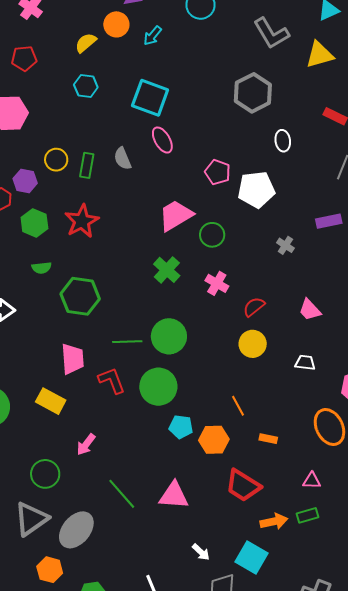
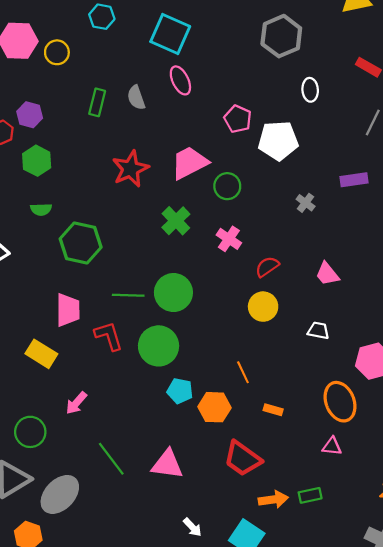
yellow circle: (56, 160) -> (57, 52), moved
red star: (82, 221) -> (130, 169), moved
pink triangle: (312, 481) -> (332, 446), moved

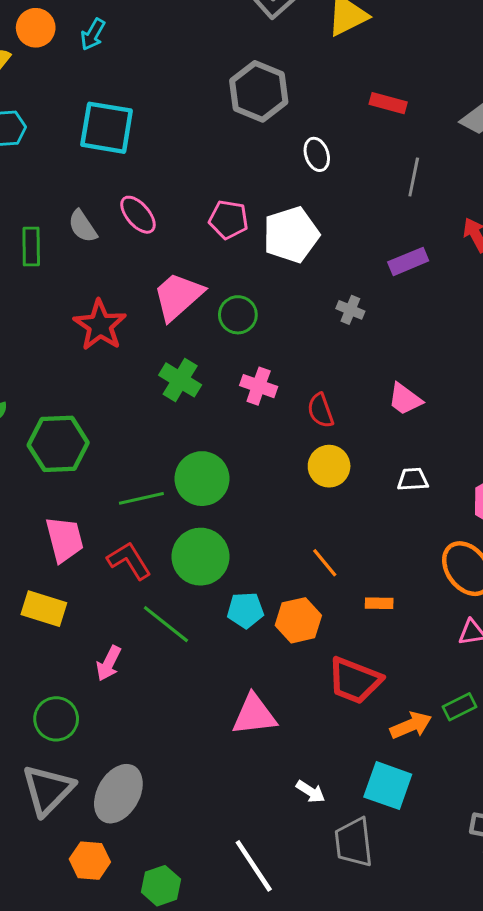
pink ellipse: (180, 80) -> (138, 215), moved
red semicircle: (267, 267) -> (321, 411), turned -60
green line: (111, 459) -> (166, 624), moved

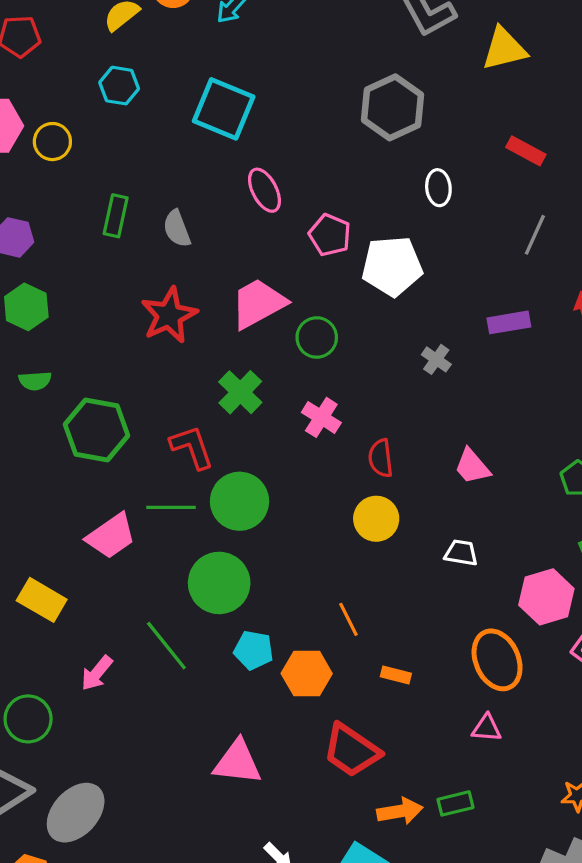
pink ellipse: (138, 215) -> (264, 190), moved
gray semicircle: (83, 226) -> (177, 229), moved
pink trapezoid: (64, 539) -> (111, 536), moved, turned 57
red L-shape: (129, 561) -> (192, 447), moved

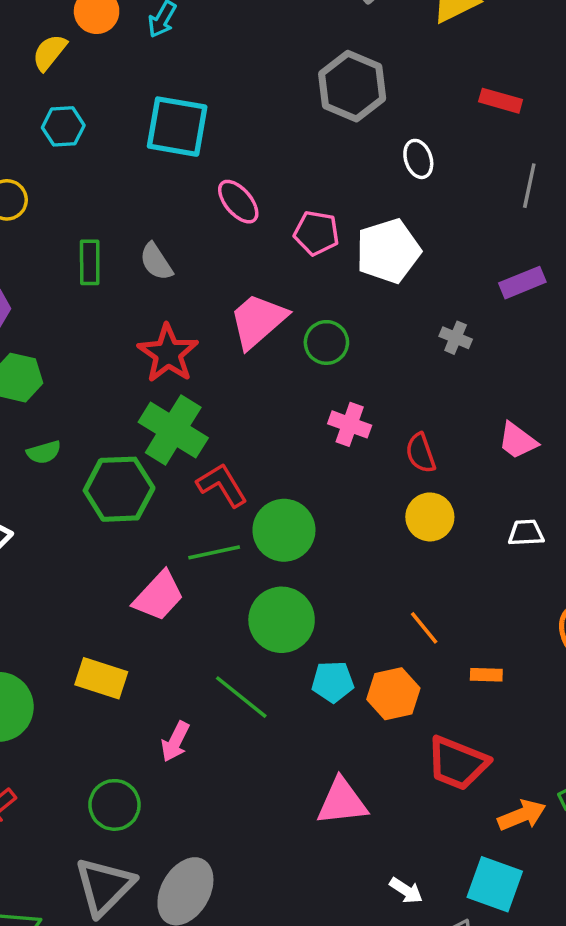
green cross: (240, 392) -> (173, 430), moved, size x1.4

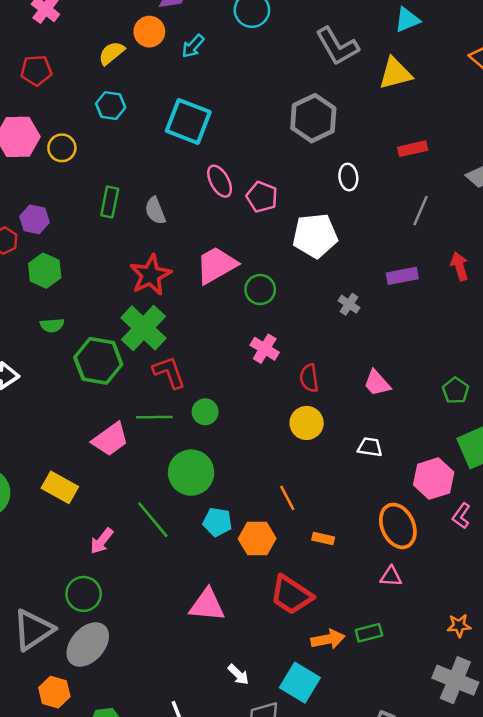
red rectangle: (501, 101) -> (413, 149), turned -40
pink pentagon: (316, 233) -> (262, 197), moved
green circle: (284, 530) -> (205, 412), size x0.6
green circle: (114, 805) -> (84, 594), moved

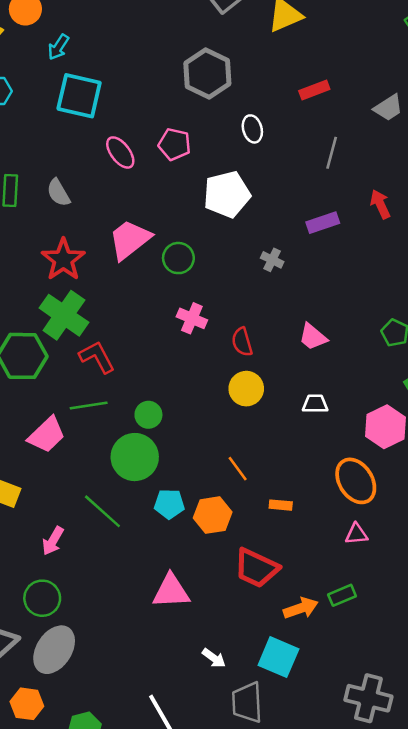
cyan arrow: (193, 46) -> (58, 47), moved
pink pentagon: (262, 197) -> (174, 144), moved
green circle: (205, 412) -> (148, 415), moved

